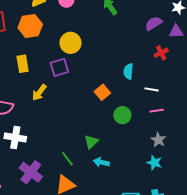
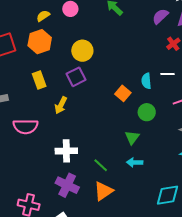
cyan semicircle: (128, 71) -> (146, 81), moved
white line: (152, 89) -> (168, 74), moved
white cross: (15, 138) -> (66, 151), moved
green triangle: (91, 142) -> (132, 138), moved

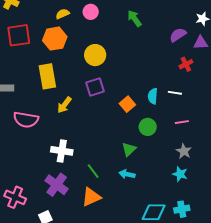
purple square: (76, 77) -> (95, 87), moved
yellow rectangle: (39, 80) -> (47, 76), size x1.4

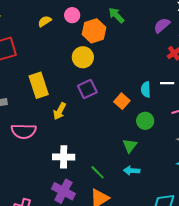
orange hexagon: (55, 39) -> (94, 31), moved

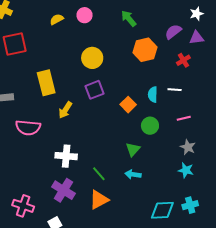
orange hexagon: (94, 31) -> (145, 50), moved

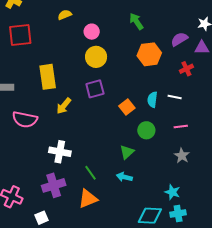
pink circle: (85, 15) -> (92, 32), moved
cyan star: (186, 170) -> (172, 192), moved
purple cross: (64, 190) -> (54, 185), turned 35

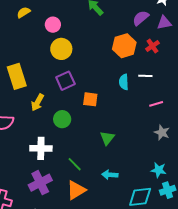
orange hexagon: (149, 54) -> (124, 46), moved
orange square: (127, 107) -> (90, 99), moved, turned -35
green circle: (146, 130) -> (62, 119), moved
cyan arrow: (124, 177) -> (110, 175), moved

